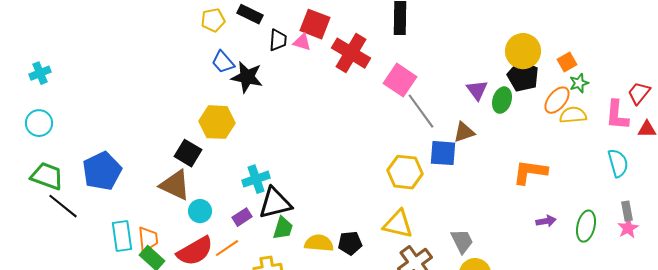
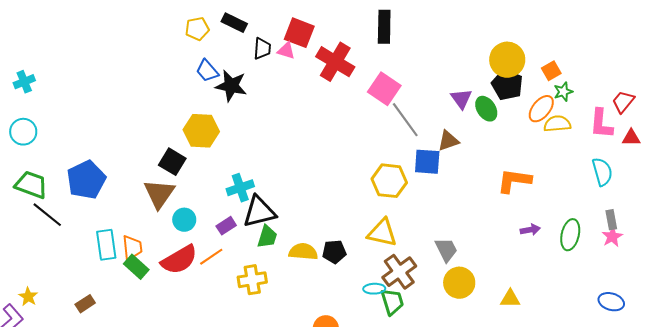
green ellipse: (502, 100) -> (486, 109), turned -50
brown triangle: (175, 185) -> (159, 194), turned 40

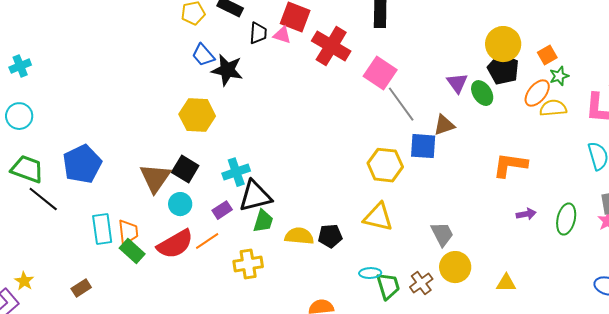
black square: (172, 162) -> (185, 169), moved
brown cross: (399, 272) -> (421, 283), moved, size x0.7

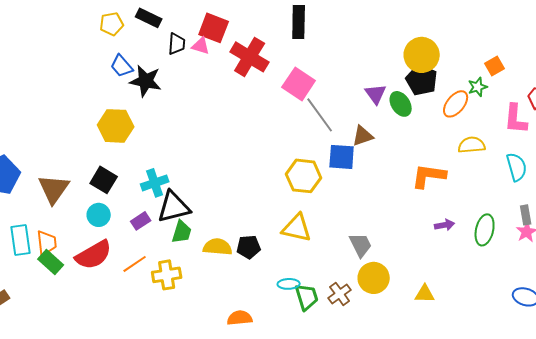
orange square: (547, 55) -> (495, 66), moved
yellow semicircle: (553, 108) -> (472, 145), moved
brown triangle: (155, 178) -> (54, 189), moved
orange line: (207, 241) -> (135, 264), moved

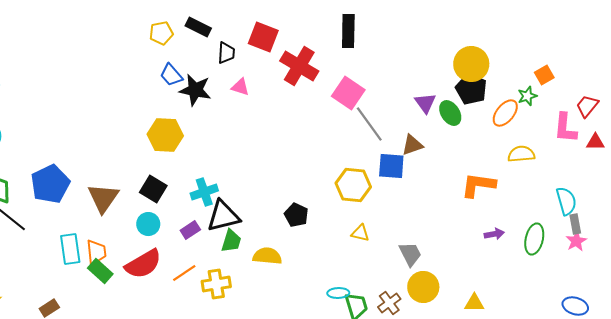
pink triangle: (201, 46) -> (240, 87), moved
cyan semicircle: (517, 167) -> (566, 201), moved
yellow triangle: (297, 228) -> (360, 233), moved, size x0.6
black pentagon: (249, 247) -> (296, 215), moved, turned 30

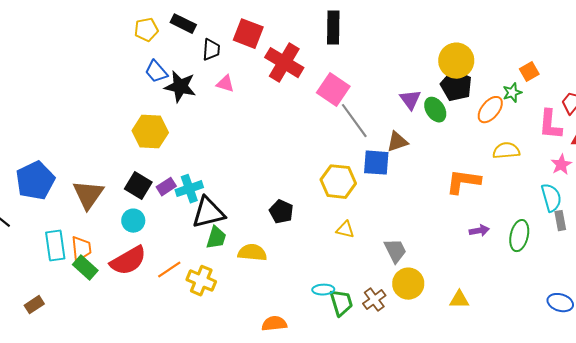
purple rectangle: (190, 230) -> (166, 187), moved
pink star: (576, 241) -> (561, 165), moved
yellow cross: (216, 284) -> (201, 281), turned 32

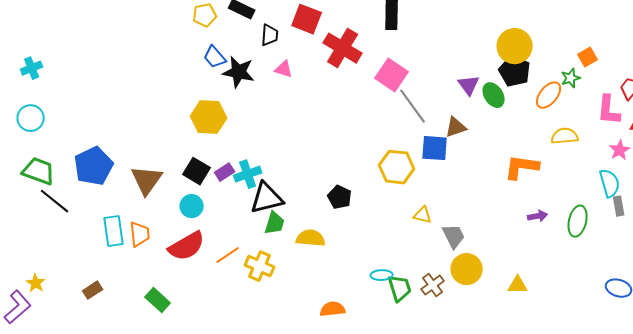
yellow triangle: (345, 230) -> (423, 215), moved
green rectangle: (85, 268) -> (158, 300), moved

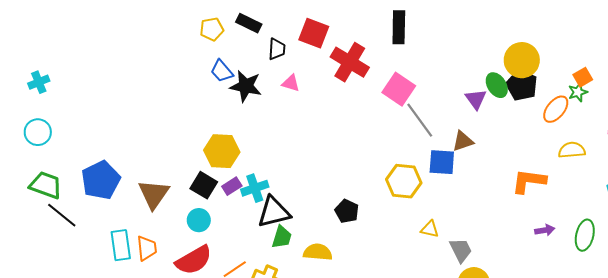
orange square: (588, 57) -> (583, 77), moved
green ellipse: (494, 95) -> (497, 85), moved
yellow hexagon: (209, 117) -> (222, 151), moved

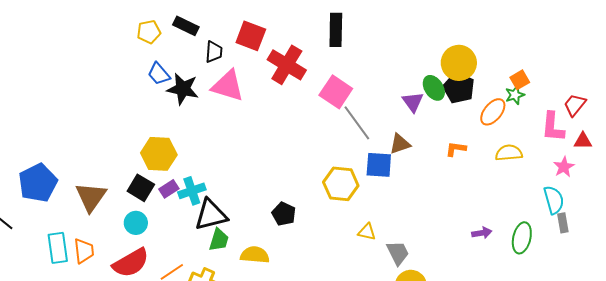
pink triangle: (291, 83) -> (228, 86), size x1.8
orange L-shape: (529, 181) -> (456, 149), moved, size x0.6

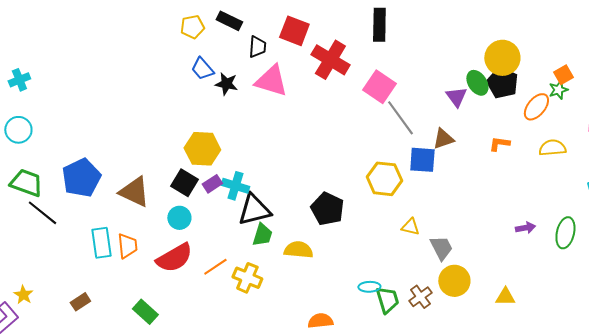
black star: (183, 89) -> (226, 84), size x0.7
cyan cross: (192, 191) -> (235, 186), turned 36
brown triangle: (91, 197) -> (134, 192), turned -40
black pentagon: (284, 214) -> (327, 209), size x1.4

